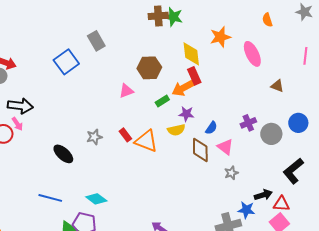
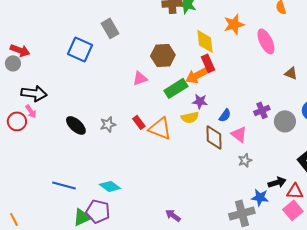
blue square: (66, 62) -> (80, 49), turned -30
green rectangle: (162, 101) -> (176, 88), size x1.6
black ellipse: (63, 154) -> (76, 125), moved

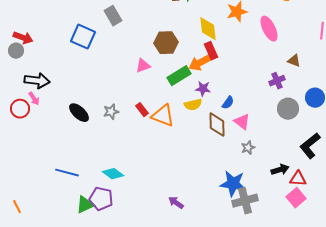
purple cross: (262, 110) -> (277, 81), moved
blue star: (260, 197) -> (233, 184), moved, size x1.5

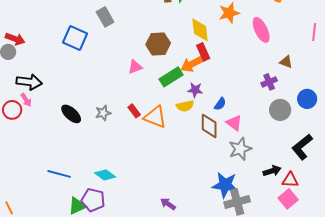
gray star: (248, 148) -> (240, 149), size x1.6

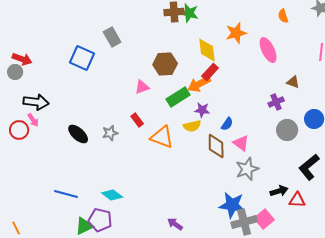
red rectangle: (203, 52) -> (210, 72), turned 66
red rectangle: (134, 111) -> (137, 120), moved
pink square: (288, 199) -> (264, 219), moved

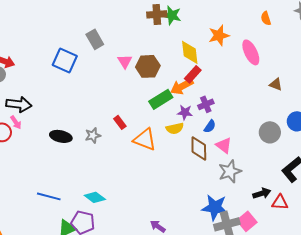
pink triangle: (142, 87) -> (125, 61), moved, turned -42
purple cross: (276, 102) -> (206, 104), moved
black ellipse: (78, 134) -> (61, 136), turned -30

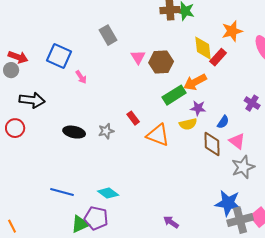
blue square: (65, 60) -> (59, 56), moved
red rectangle: (193, 74) -> (218, 57), moved
purple cross: (206, 104) -> (252, 103), moved, turned -35
pink arrow: (16, 122) -> (81, 77), moved

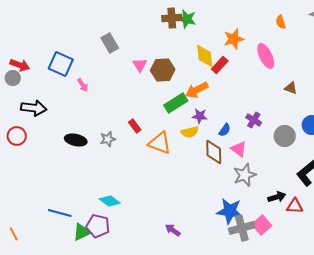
purple cross: (252, 103) -> (254, 120), moved
blue line: (62, 192) -> (60, 213), moved

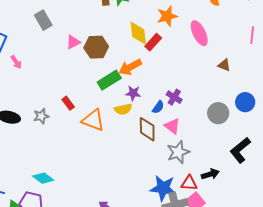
pink triangle: (140, 65) -> (73, 42), turned 35
purple cross: (254, 120) -> (174, 97), moved
red triangle: (295, 206) -> (189, 183), moved

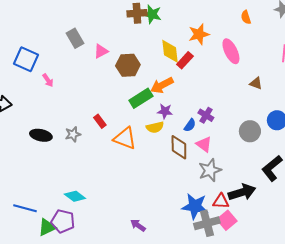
pink triangle: (73, 42) -> (101, 51), moved
black arrow: (210, 174) -> (242, 192), size x1.5

